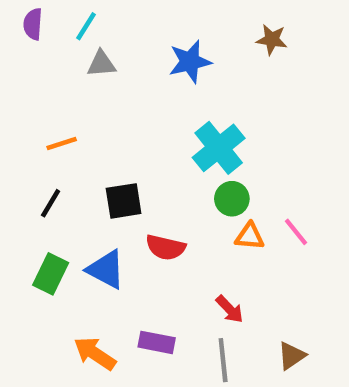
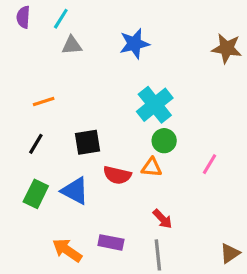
brown star: (272, 40) -> (227, 48), moved, size x1.4
pink line: (296, 232) -> (209, 164), turned 70
orange triangle: (250, 236) -> (152, 167), moved
brown triangle: (292, 356) -> (230, 253), moved

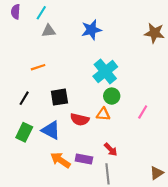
orange line: (44, 102) -> (38, 67), moved
purple rectangle: (111, 242) -> (84, 159), moved
orange arrow: (67, 250) -> (60, 160), moved

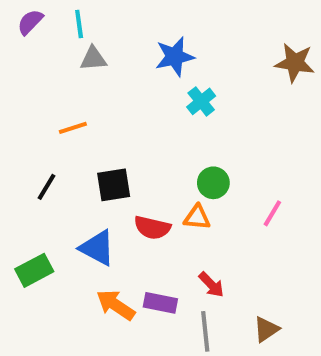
purple semicircle: (16, 12) -> (30, 22), turned 40
cyan line: (41, 13) -> (79, 24), turned -40
cyan cross: (105, 71) -> (201, 101), moved, size x0.6
green rectangle: (24, 132) -> (34, 270), moved, turned 36
brown triangle: (157, 173) -> (266, 329), moved

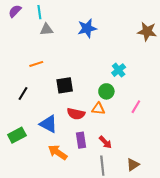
cyan cross: (201, 101) -> (119, 70), moved
black square: (114, 185) -> (65, 85), moved
purple rectangle: (160, 303) -> (81, 140), moved, turned 70

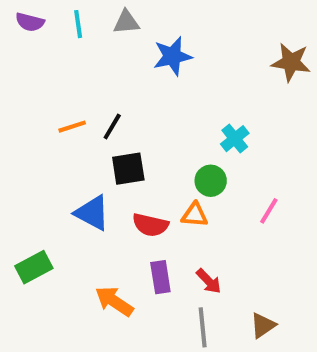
purple semicircle: (15, 11) -> (30, 22), turned -120
gray triangle: (46, 29) -> (126, 22), moved
black line: (23, 93) -> (112, 127), moved
blue triangle: (48, 124) -> (92, 213), moved

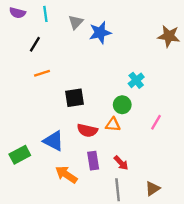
gray triangle: (126, 22) -> (76, 22), moved, turned -42
black line: (112, 127) -> (35, 44), moved
blue triangle: (92, 213) -> (54, 141), moved

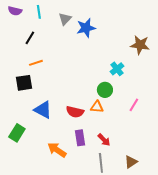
brown star: (169, 36) -> (140, 45), moved
black square: (74, 98) -> (24, 83), moved
blue triangle: (54, 141) -> (43, 110), moved
green rectangle: (20, 155) -> (17, 133), turned -30

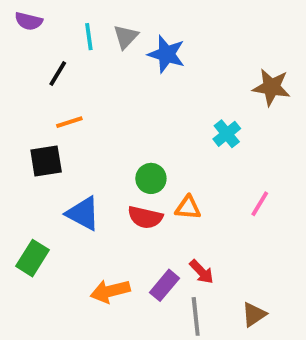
cyan line: (39, 12) -> (89, 37), moved
blue star: (86, 28) -> (167, 54), turned 30
green circle: (105, 90) -> (151, 178), moved
purple rectangle: (80, 138) -> (165, 285), moved, turned 49
orange arrow: (57, 150) -> (110, 291), turned -48

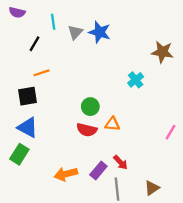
gray triangle: (126, 37) -> (75, 32), moved
pink line: (260, 204) -> (170, 132), moved
blue triangle: (83, 213) -> (28, 127), moved

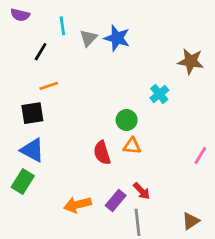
green circle: (90, 107) -> (127, 120), moved
red semicircle: (87, 130) -> (102, 153), turned 60
brown triangle: (152, 188) -> (191, 221), moved

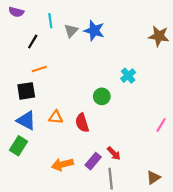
brown star: (191, 61) -> (159, 36), moved
orange triangle: (132, 146) -> (56, 117), moved

